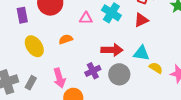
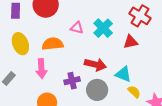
orange semicircle: (66, 39) -> (53, 44), size x1.5
pink arrow: (59, 78) -> (41, 69), moved

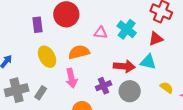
cyan triangle: (123, 74) -> (148, 62), moved

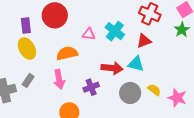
yellow ellipse: (47, 57) -> (27, 49), moved
gray circle: (130, 91) -> (130, 93), moved
gray rectangle: (41, 93) -> (28, 81), moved

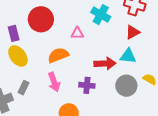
cyan cross: (115, 31) -> (101, 15), moved
purple cross: (91, 87) -> (87, 85), turned 35

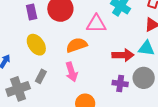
purple rectangle: (14, 33) -> (32, 12), moved
pink triangle: (77, 33) -> (96, 24), size x1.5
purple cross: (87, 85) -> (120, 84), moved

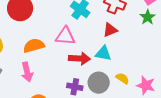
pink triangle: (96, 24) -> (65, 36), moved

